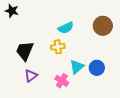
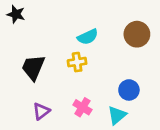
cyan triangle: (77, 67) -> (117, 115), moved
purple triangle: (31, 76) -> (41, 111), moved

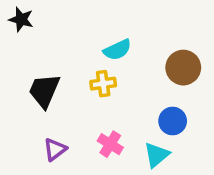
brown circle: (137, 34) -> (183, 68), moved

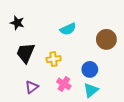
black star: (21, 19) -> (17, 23), moved
yellow cross: (103, 84) -> (54, 59), moved
blue circle: (173, 121) -> (90, 69), moved

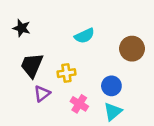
purple triangle: (32, 87) -> (42, 94), moved

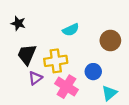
yellow cross: (66, 73) -> (56, 61), size x1.5
pink cross: (79, 104) -> (66, 87), size x1.5
cyan triangle: (113, 112) -> (109, 93), moved

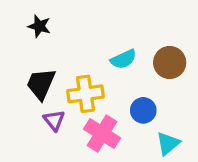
black star: (18, 23) -> (39, 26), moved
cyan semicircle: (71, 30) -> (123, 59), moved
purple triangle: (35, 78) -> (54, 120), turned -32

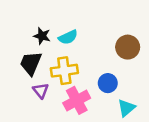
black star: (39, 26) -> (42, 36), moved
cyan semicircle: (123, 59) -> (68, 37), moved
pink cross: (102, 133) -> (77, 100), turned 30

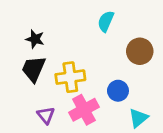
black star: (42, 36) -> (35, 39), moved
cyan semicircle: (68, 37) -> (106, 21), moved, turned 138
purple triangle: (41, 91) -> (46, 115), moved

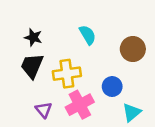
cyan semicircle: (106, 21) -> (88, 35), moved, turned 126

